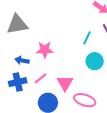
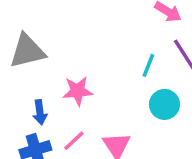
blue arrow: (22, 60) -> (40, 112), turned -104

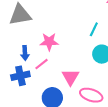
pink line: (74, 141) -> (41, 64), moved

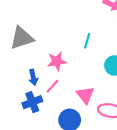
cyan line: (94, 29) -> (87, 41), moved

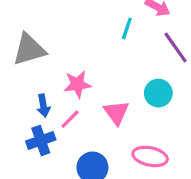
cyan line: (87, 41) -> (127, 28), moved
pink triangle: (85, 95) -> (116, 113), moved

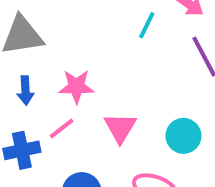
cyan circle: (158, 93) -> (183, 136), moved
blue arrow: (43, 106) -> (25, 90), moved

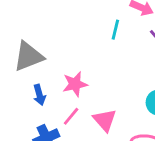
pink triangle: (120, 128) -> (105, 120), moved

